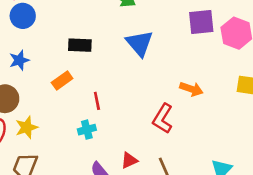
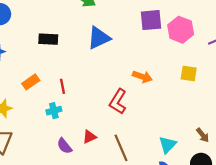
blue triangle: (140, 43) -> (99, 38), turned 45
orange rectangle: (62, 81) -> (31, 82), moved

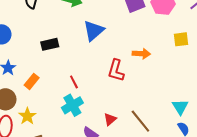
orange rectangle: (31, 82) -> (32, 81), moved
red L-shape: (118, 102) -> (116, 70), moved
cyan cross: (54, 111) -> (72, 105), size x1.5

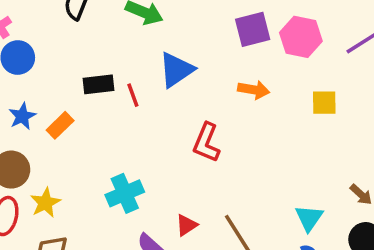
orange arrow: (141, 54) -> (254, 90), moved
orange rectangle: (32, 81) -> (60, 125), moved
red line: (74, 82) -> (133, 95), moved

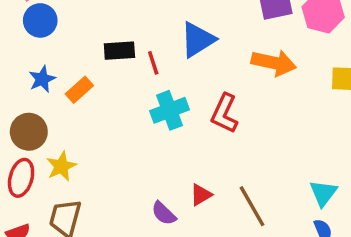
orange arrow: (254, 90) -> (274, 63), size x1.4
cyan cross: (125, 193) -> (169, 110), moved

